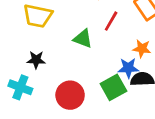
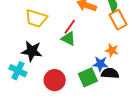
red line: (111, 21) -> (70, 27), moved
black star: (36, 60) -> (32, 51), size x1.5

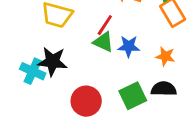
blue star: (100, 64) -> (129, 46), moved
cyan cross: (18, 71) -> (33, 71), moved

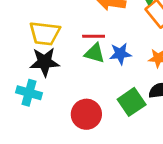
red line: (105, 25) -> (94, 36), turned 65
black star: (53, 61) -> (45, 62), moved

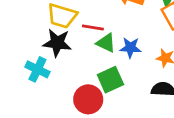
red line: (94, 36) -> (93, 28), moved
green square: (132, 102) -> (110, 80), moved

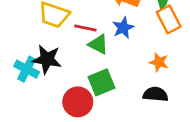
black star: (57, 43) -> (47, 59), moved
blue star: (130, 48) -> (123, 28), moved, turned -30

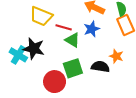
black semicircle: (155, 94) -> (100, 67), moved

